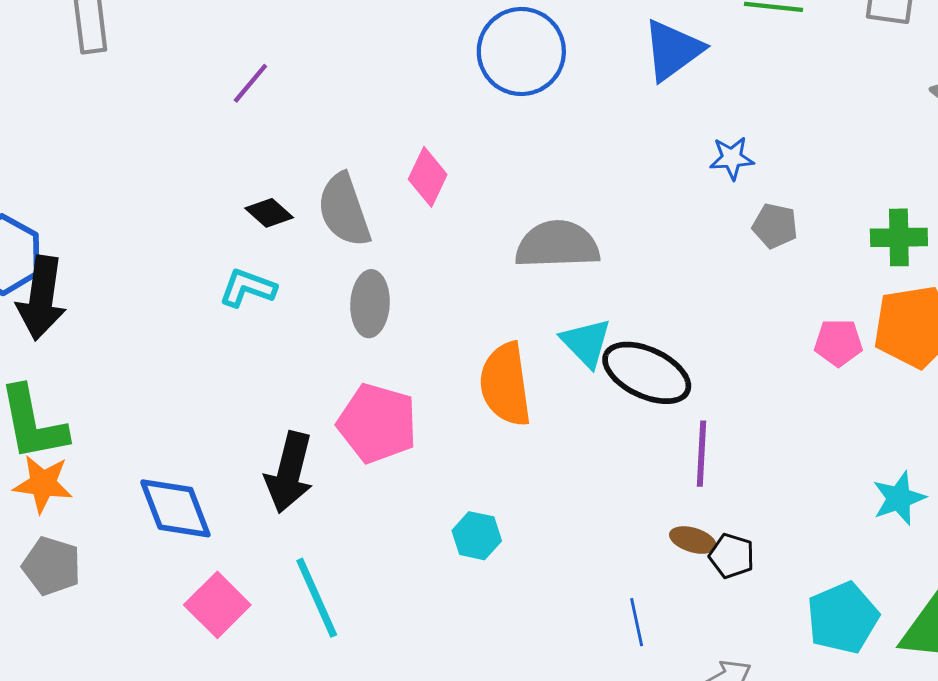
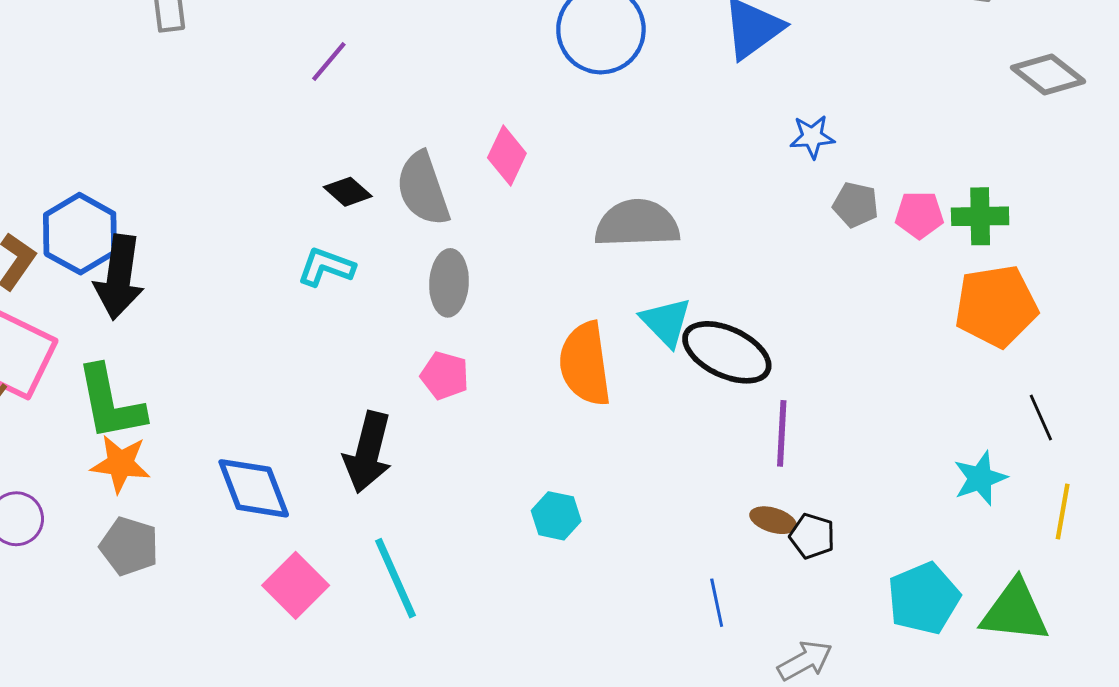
pink pentagon: (838, 343) -> (919, 215), moved
pink pentagon: (377, 423) -> (445, 375), moved, size x0.6

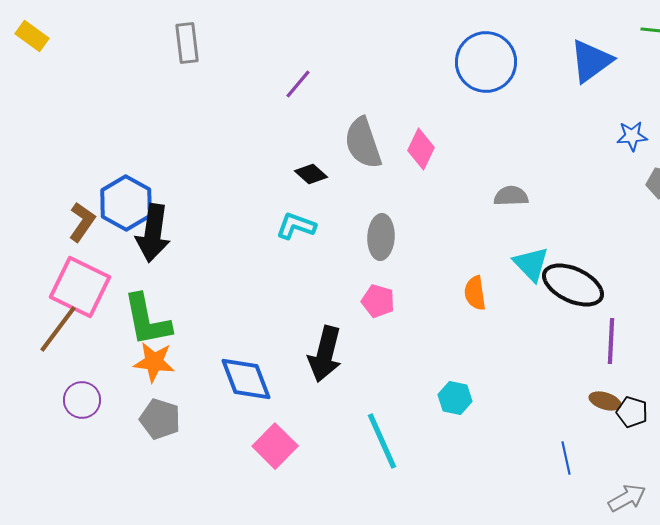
gray semicircle: (423, 189) -> (363, 143), moved
gray semicircle: (637, 224) -> (511, 196), size x0.6
orange semicircle: (585, 364) -> (475, 293), size x0.6
cyan line: (395, 578) -> (382, 441), moved

